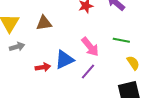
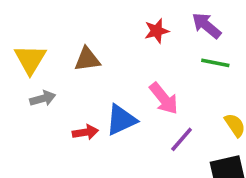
green line: (121, 40) -> (215, 63), moved
purple line: (88, 71) -> (182, 139), moved

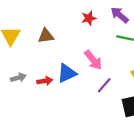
gray arrow: (43, 98) -> (18, 78), moved

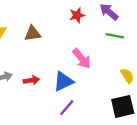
blue triangle: (67, 73) -> (63, 81), moved
purple line: (104, 85) -> (67, 108), moved

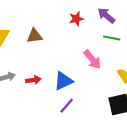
pink arrow: (82, 59) -> (92, 60), moved

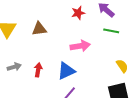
pink arrow: (92, 60) -> (80, 46), moved, turned -60
red arrow: (33, 80) -> (38, 70), turned -72

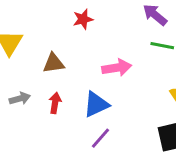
red star: (78, 13) -> (83, 19), moved
brown triangle: (39, 29) -> (54, 63), moved

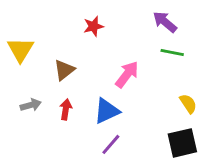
brown triangle: (54, 63) -> (64, 70), turned -30
pink arrow: (117, 68) -> (127, 74), turned -44

